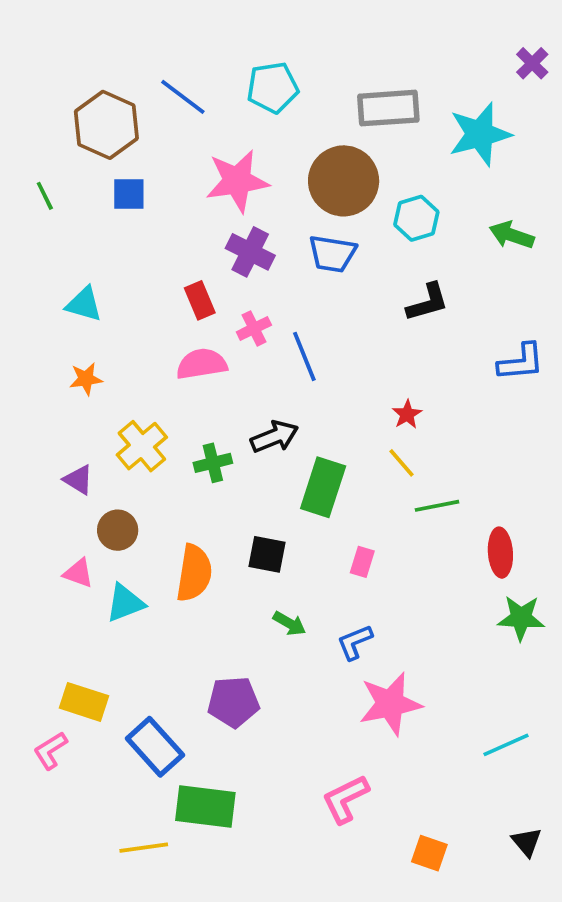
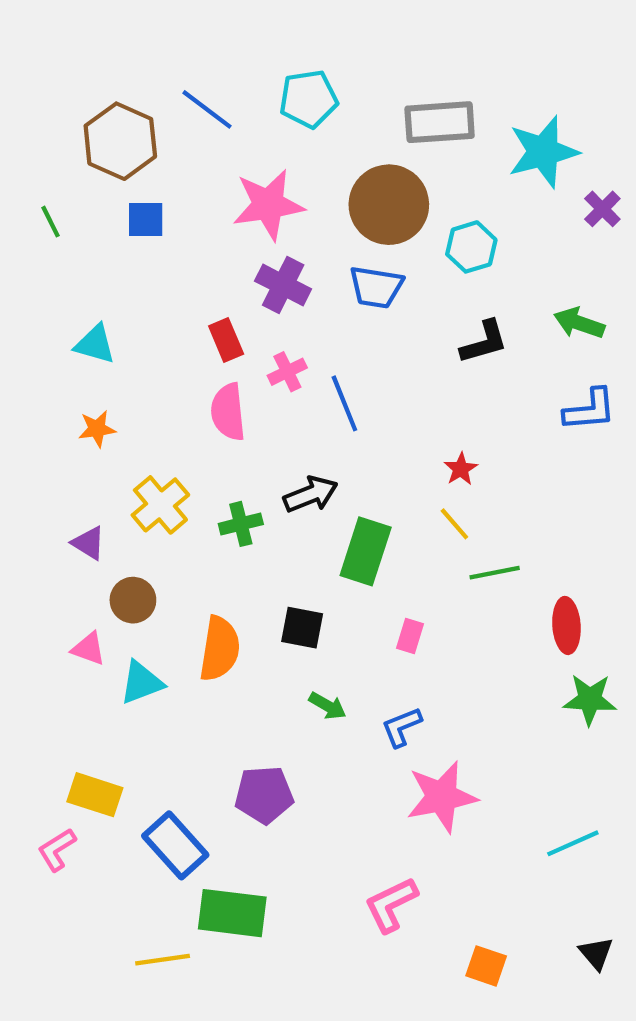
purple cross: (532, 63) -> (602, 209), moved
green arrow: (512, 235) -> (579, 323), moved
pink semicircle: (202, 364) -> (228, 412), turned -87

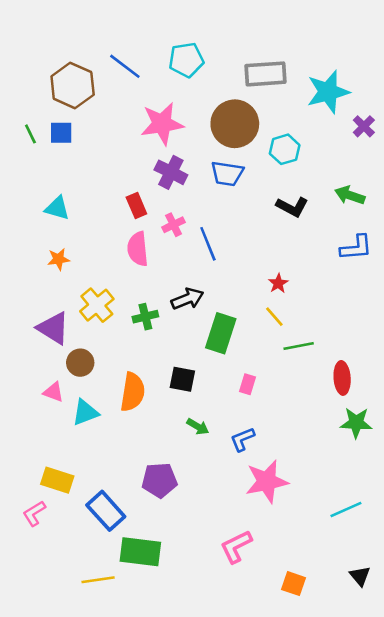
blue square: (146, 219) -> (61, 133), moved
black L-shape: (484, 342) -> (292, 207), turned 44
purple triangle: (89, 543) -> (53, 328), size x1.6

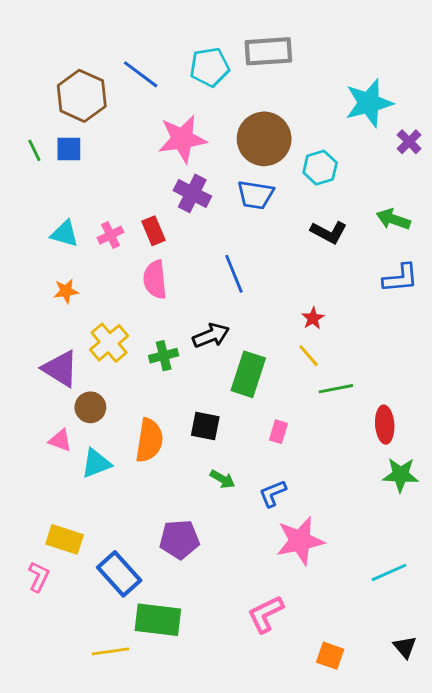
gray rectangle: (265, 74) -> (268, 51), moved
pink cross: (173, 225) -> (110, 235), moved
pink L-shape: (34, 513) -> (39, 577), turned 148

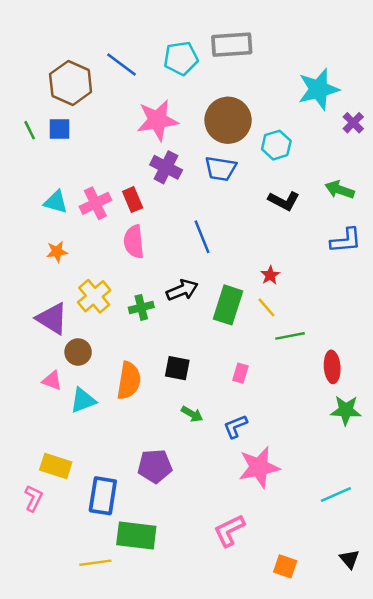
pink cross: (110, 235) -> (95, 203), size x1.4
green rectangle: (248, 374) -> (228, 305), moved
blue rectangle: (119, 574) -> (103, 496), turned 51

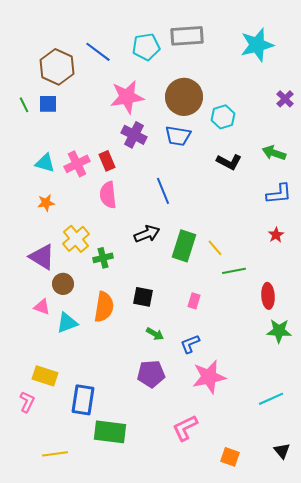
cyan star: (319, 89) -> (257, 45), moved
red star: (270, 275) -> (276, 235), moved
green cross: (141, 307) -> (103, 258), moved
purple pentagon: (155, 466) -> (151, 374), moved
yellow line: (95, 563) -> (55, 454), moved

